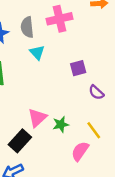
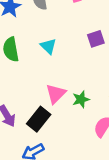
cyan triangle: (37, 52) -> (48, 46), moved

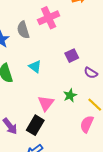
green star: (81, 99) -> (70, 95), moved

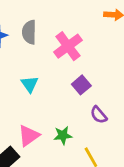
pink cross: (49, 18) -> (68, 46), moved, turned -30
purple square: (72, 56) -> (81, 85), turned -32

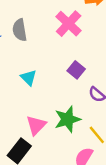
pink cross: (68, 46) -> (69, 24), moved
green star: (63, 135) -> (67, 119), size x1.5

